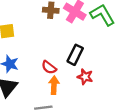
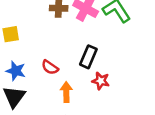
red semicircle: (49, 67) -> (50, 67), moved

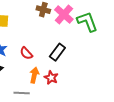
red star: (101, 81) -> (51, 78), moved

